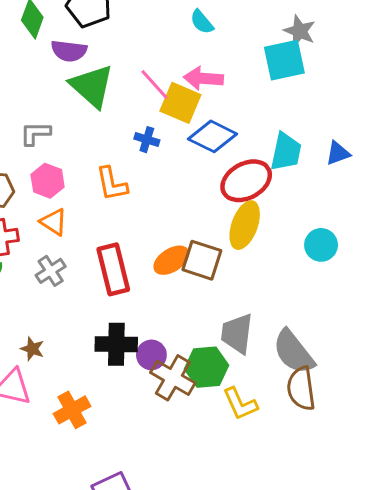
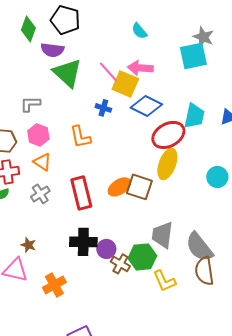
brown cross: (173, 378) -> (120, 264), size x0.7

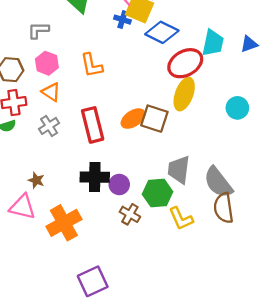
blue cross: (103, 108) -> (122, 20), moved
brown cross: (120, 264) -> (130, 214), moved
orange cross: (54, 285) -> (64, 223), size x1.4

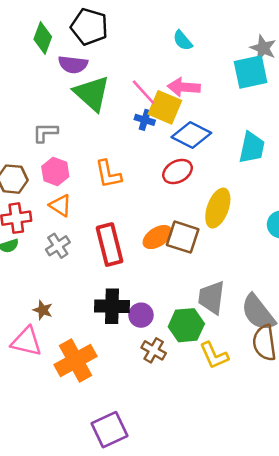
red ellipse: (185, 63) -> (178, 172), moved, size x0.7

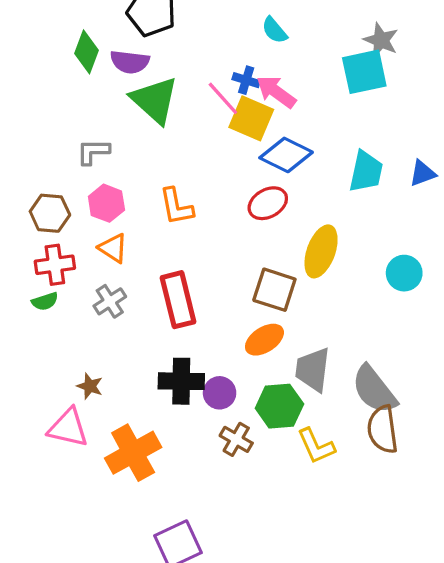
green diamond: (43, 38) -> (86, 52), moved
pink arrow: (184, 87) -> (276, 92), turned 32
blue cross: (145, 120) -> (246, 80), moved
orange ellipse: (157, 237) -> (264, 340), moved

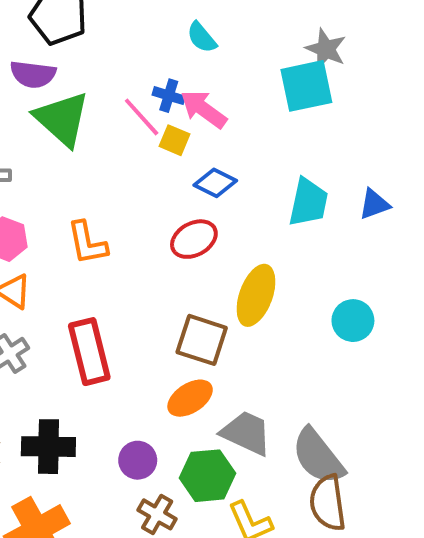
yellow square: (251, 118) -> (175, 140), size x0.6
blue diamond: (286, 155) -> (215, 183), size x0.7
gray trapezoid: (313, 370) -> (246, 433), turned 108
black cross: (181, 381) -> (48, 447), moved

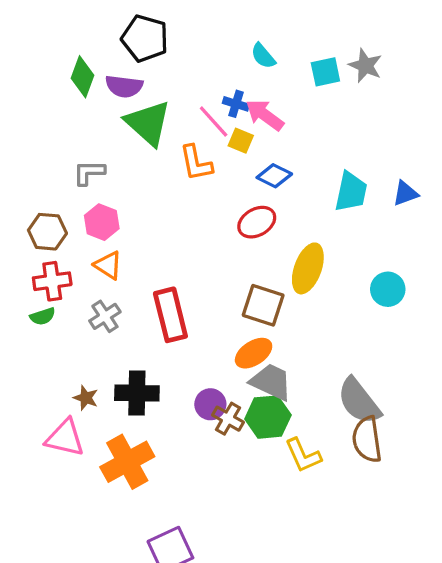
cyan square: (306, 86) -> (325, 72), moved, size x0.7
orange L-shape: (87, 243) -> (196, 163), moved
gray trapezoid: (246, 433) -> (271, 382), moved
brown cross: (157, 514) -> (228, 419), moved

